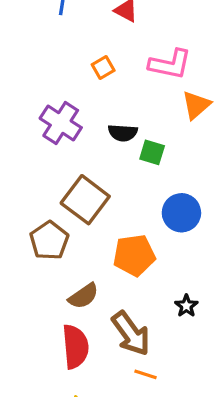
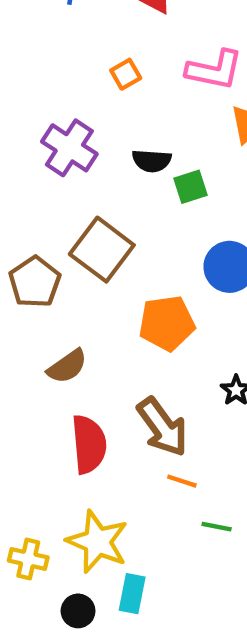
green square: (152, 152) -> (191, 187), turned -35
brown pentagon: (49, 241) -> (35, 282), moved
brown semicircle: (84, 296) -> (67, 366), moved

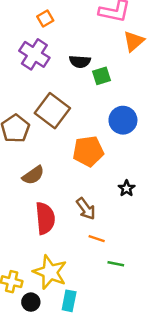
orange square: (126, 74) -> (45, 18), moved
brown arrow: (162, 427) -> (86, 209), size x0.7
black circle: (78, 611) -> (31, 302), moved

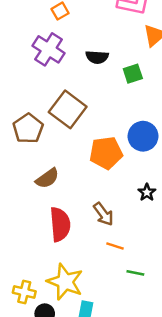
green square: (101, 76) -> (133, 74), moved
blue circle: (123, 120) -> (143, 136), moved

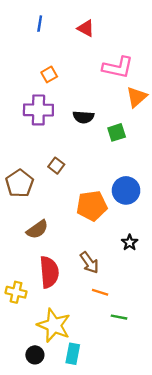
purple cross: (49, 49) -> (38, 110), turned -32
brown square: (68, 109) -> (56, 166), size x0.5
yellow cross: (24, 292) -> (16, 292), moved

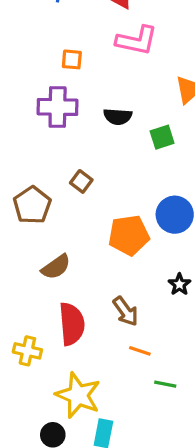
pink L-shape: (118, 67) -> (137, 40), moved
orange square: (49, 74) -> (72, 59), turned 35

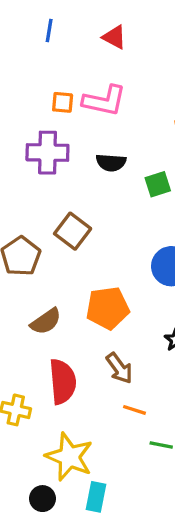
pink L-shape: (137, 40) -> (104, 101), moved
brown square: (81, 181) -> (73, 231), size x1.5
orange pentagon: (129, 235) -> (108, 308), moved

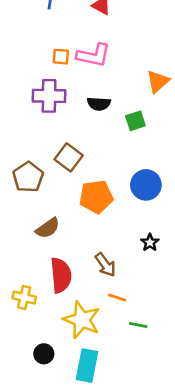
orange pentagon: (108, 308) -> (96, 197), moved
yellow star: (69, 457) -> (82, 320), moved
cyan rectangle: (96, 497) -> (87, 366), size x1.4
black circle: (42, 499) -> (44, 354), moved

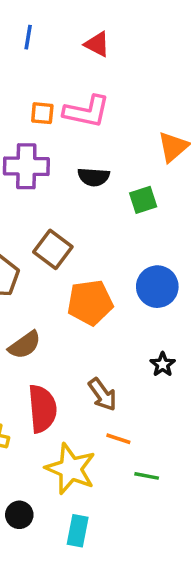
cyan rectangle: (87, 366) -> (78, 531), size x0.7

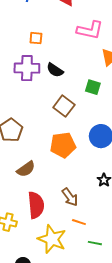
pink L-shape: (87, 111) -> (90, 30), moved
black semicircle: (94, 177) -> (55, 70), moved, turned 30
green square: (143, 200) -> (93, 87), turned 35
brown square: (53, 249) -> (64, 106), moved

